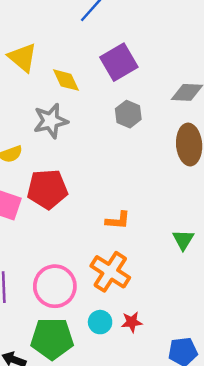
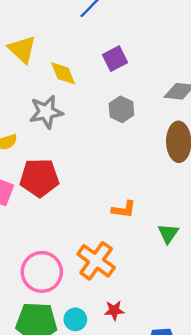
purple square: (119, 62) -> (115, 59), size x0.7
orange L-shape: (118, 220) -> (124, 209), moved
cyan circle: (100, 322) -> (75, 319), moved

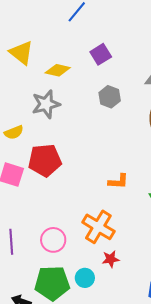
yellow diamond: (63, 73) -> (58, 70), turned -50
pink circle: (42, 272) -> (53, 240), size x0.7
red star: (114, 310) -> (111, 259), moved

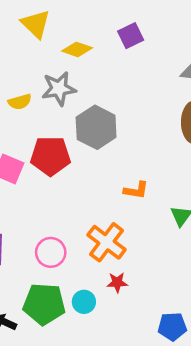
gray hexagon: (110, 97) -> (96, 127), moved, size x1.6
yellow semicircle: (14, 132) -> (20, 102), moved

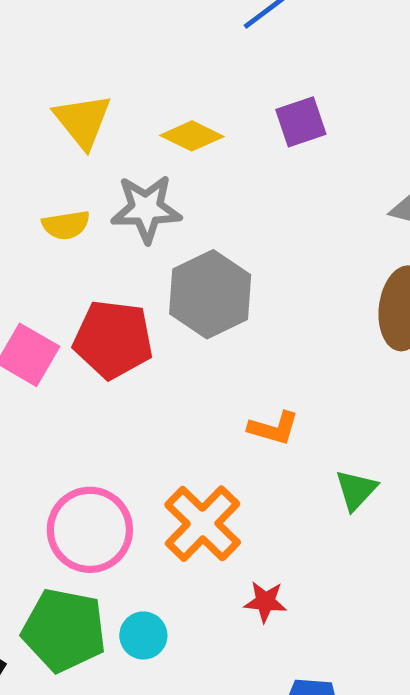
yellow triangle: (36, 24) -> (83, 121), moved
pink circle: (51, 252) -> (90, 530), size x1.4
red star: (117, 282) -> (265, 602), moved

